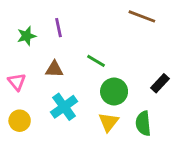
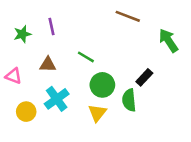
pink triangle: (17, 82) -> (13, 76), turned -30
yellow circle: (20, 121) -> (26, 112), moved
green semicircle: (143, 123) -> (129, 100), moved

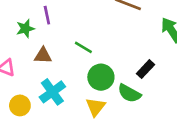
green star: (22, 34) -> (25, 29), moved
green semicircle: (129, 100) -> (129, 93), turned -55

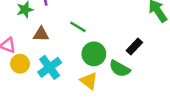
yellow circle: (20, 105) -> (20, 64), moved
yellow triangle: (96, 107) -> (89, 81), turned -30

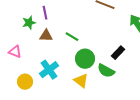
brown triangle: (41, 34) -> (46, 36), moved
yellow circle: (20, 64) -> (25, 82), moved

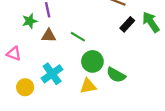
black rectangle: (118, 53) -> (127, 24), moved
yellow triangle: (81, 81) -> (88, 86), turned -49

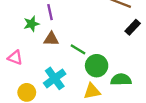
green line: (78, 37) -> (78, 49), moved
green semicircle: (116, 75) -> (121, 80), turned 150

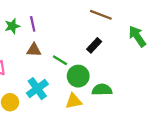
green star: (31, 24) -> (12, 26), moved
black rectangle: (133, 27) -> (94, 45), moved

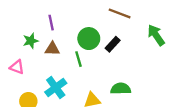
green star: (12, 26) -> (31, 41), moved
green line: (60, 60) -> (79, 59), turned 42
green circle: (78, 76) -> (89, 39), moved

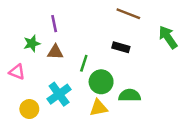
green circle: (89, 39) -> (101, 82), moved
black rectangle: (113, 44) -> (121, 47), turned 63
green line: (79, 59) -> (84, 63), turned 35

